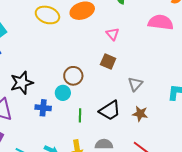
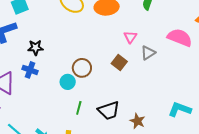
black star: (22, 83) -> (36, 48), moved, size x0.7
gray triangle: (135, 84) -> (148, 53), moved
blue cross: (43, 108) -> (30, 70), moved

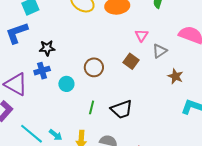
blue cross: (30, 70) -> (42, 71), turned -35
cyan circle: (68, 82) -> (66, 84), moved
brown star: (137, 121) -> (175, 76), moved

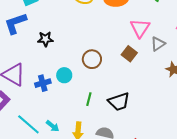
pink triangle: (142, 35) -> (140, 28), size x1.5
blue cross: (42, 71) -> (43, 83), moved

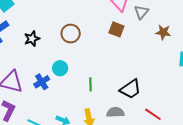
brown circle: (92, 59) -> (71, 34), moved
black trapezoid: (119, 102) -> (130, 89), moved

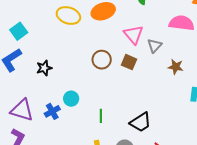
brown circle: (71, 34) -> (102, 60), moved

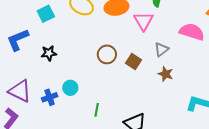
cyan square: (19, 31) -> (46, 14), moved
pink triangle: (133, 35) -> (143, 21), moved
brown star: (176, 67) -> (166, 74), moved

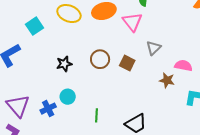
pink semicircle: (192, 32) -> (183, 66), moved, size x0.7
black star: (49, 53) -> (64, 64), moved
brown star: (166, 74) -> (167, 80), moved
purple triangle: (20, 91) -> (18, 106), turned 30

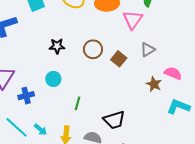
blue cross: (48, 109) -> (26, 96), moved

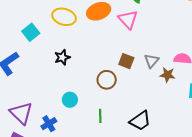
black star: (57, 46) -> (62, 57), moved
brown circle: (93, 49) -> (107, 80), moved
gray triangle: (148, 50) -> (151, 61), moved

